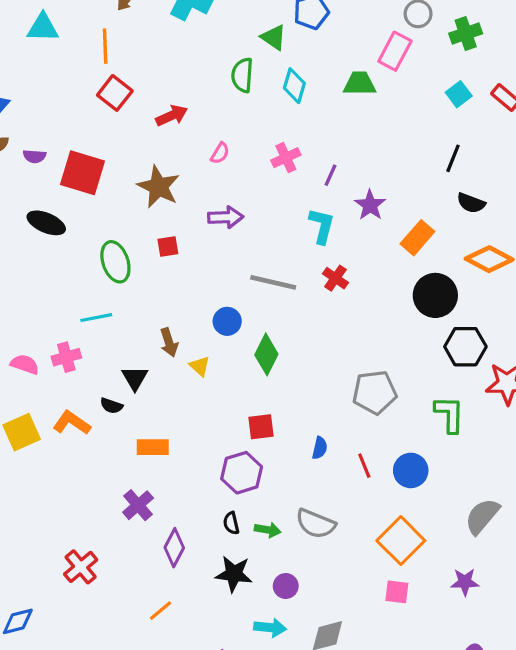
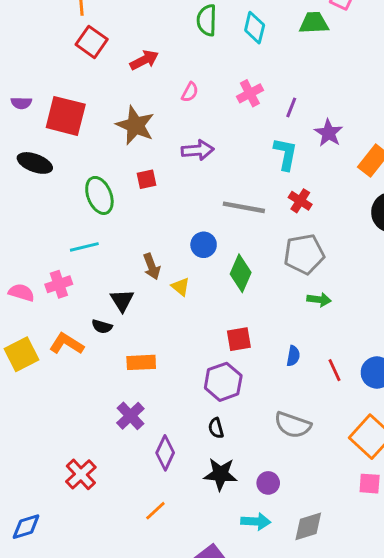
gray pentagon: (375, 392) -> (304, 254), moved
green arrow: (268, 530) -> (319, 300), moved

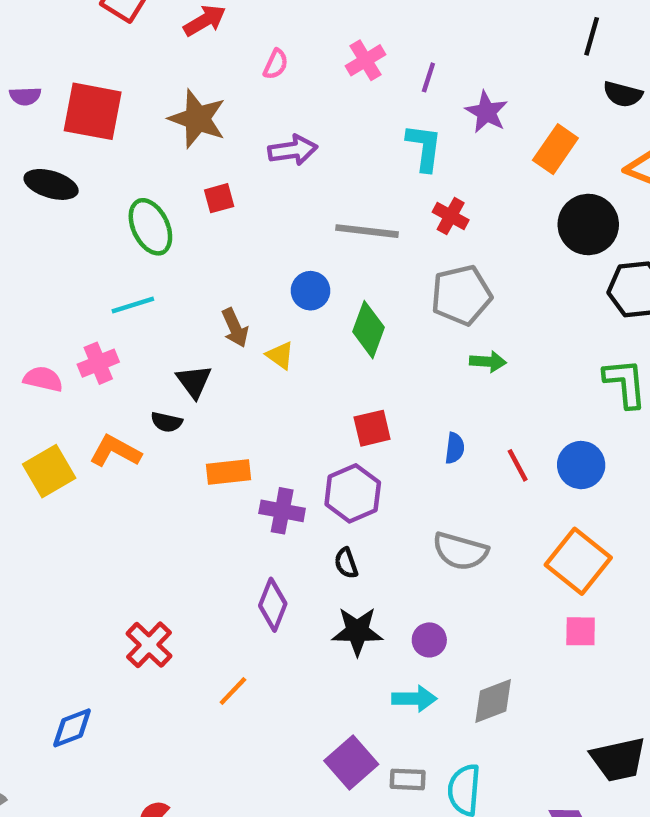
purple cross: (130, 416) -> (282, 511), moved, turned -32
orange line: (155, 511) -> (233, 691), moved

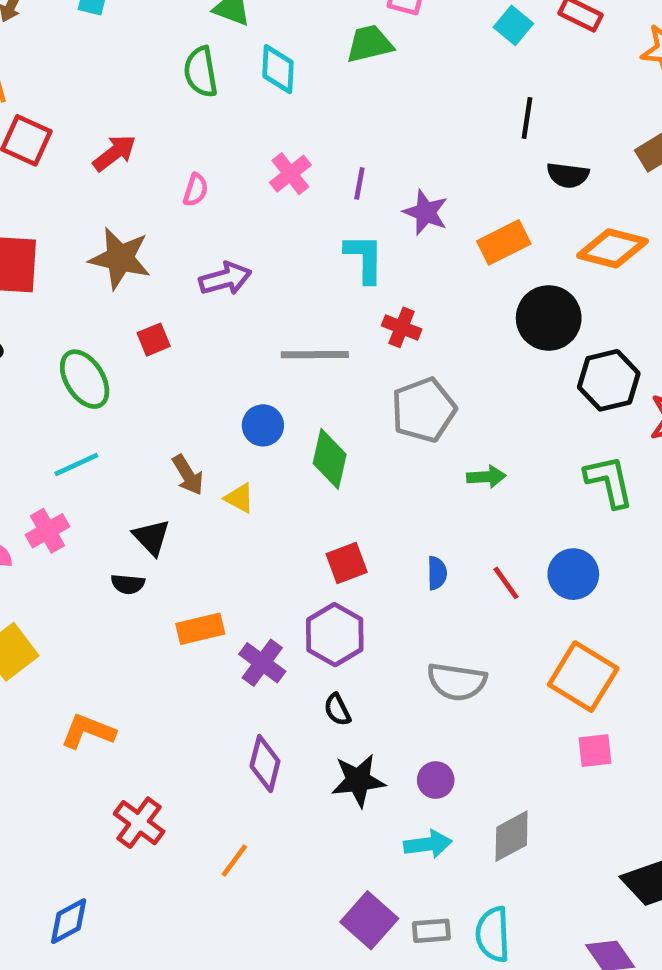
orange rectangle: (555, 149) -> (504, 242), turned 36
green arrow: (488, 362) -> (486, 477), moved
orange L-shape: (115, 451) -> (88, 731), moved
purple cross: (282, 511) -> (262, 663), turned 33

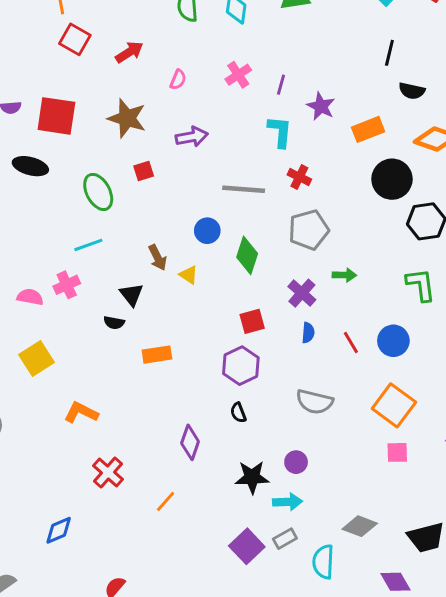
purple cross: (262, 663) -> (302, 293), moved
black star: (358, 780) -> (252, 477), moved
gray diamond: (512, 836) -> (360, 526), moved, turned 44
gray rectangle: (431, 931) -> (285, 539), moved, turned -30

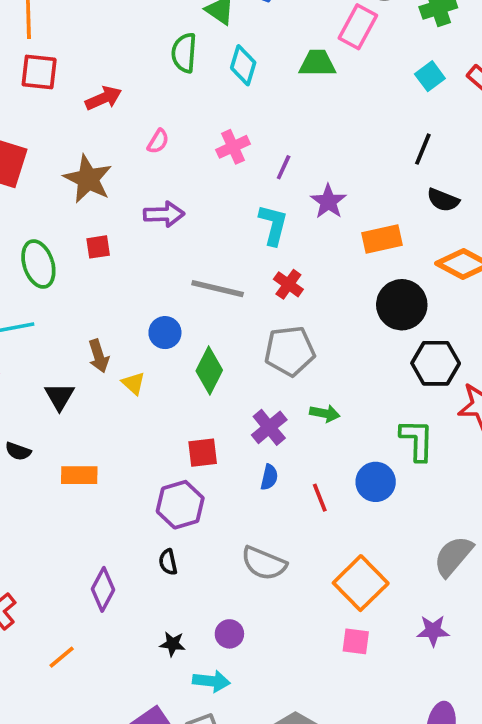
red square: (75, 39) -> (39, 72), turned -32
black semicircle: (114, 323) -> (18, 451), moved
blue circle: (393, 341) -> (376, 482), moved
black star: (252, 477) -> (173, 644), size x0.6

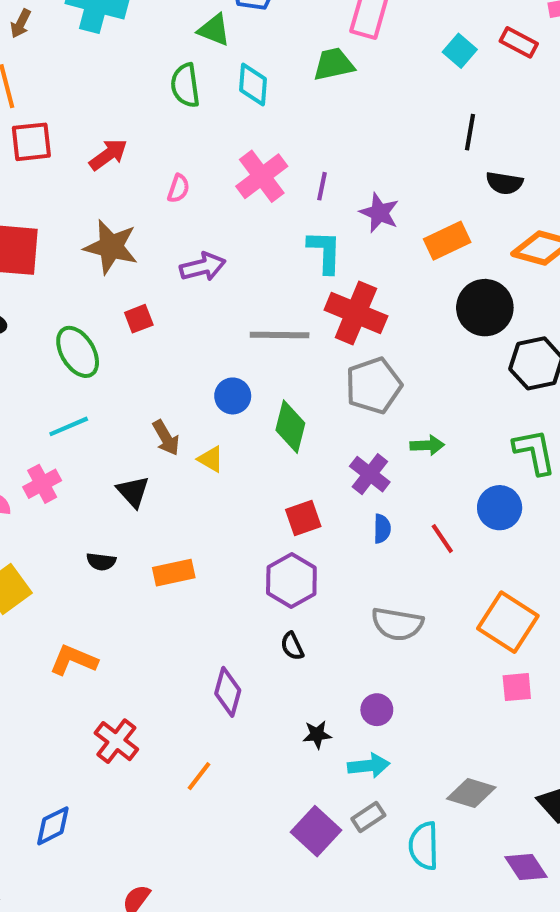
pink cross: (233, 147) -> (262, 176), size x1.4
red cross: (288, 284) -> (356, 313), size x1.8

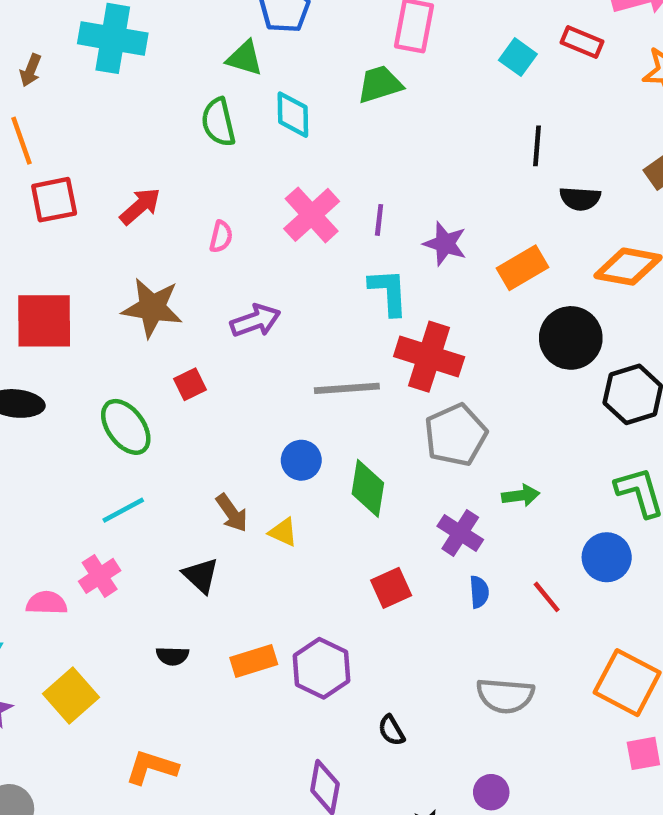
purple hexagon: (291, 580) -> (322, 668), moved

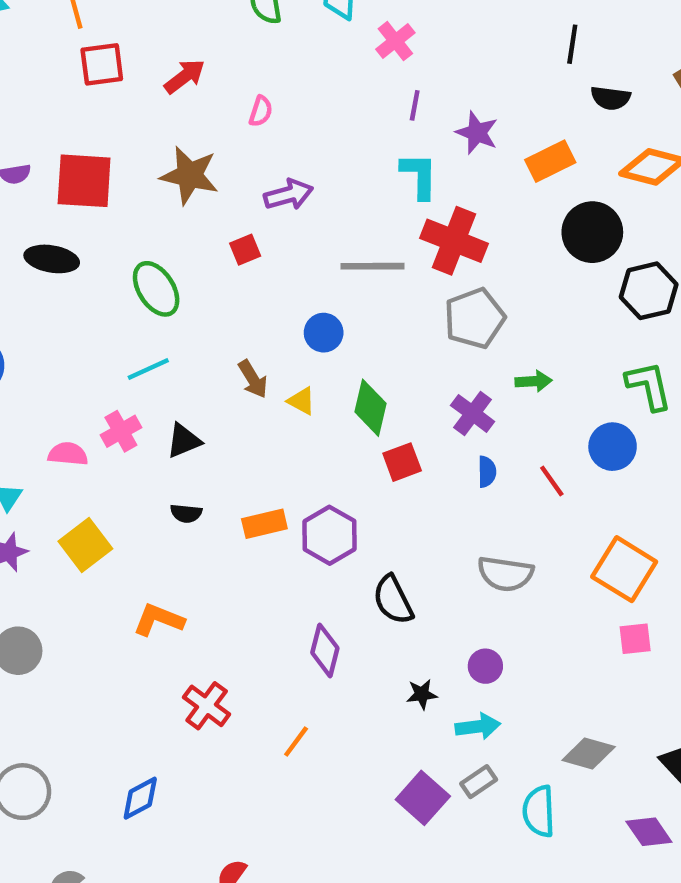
pink cross: (312, 215) -> (395, 41), moved, size x0.7
red square: (190, 384) -> (245, 250), moved
green diamond: (368, 488) -> (370, 408), moved
black triangle: (201, 575) -> (184, 441), moved, turned 51
black semicircle: (391, 730) -> (393, 600), size x1.6

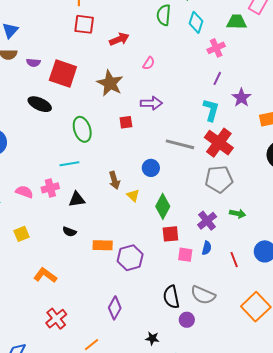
yellow square: (85, 545) -> (21, 234), size x0.7
black semicircle: (393, 600) -> (171, 297), moved
pink square: (635, 639) -> (185, 255), moved
purple circle: (485, 666) -> (187, 320), moved

